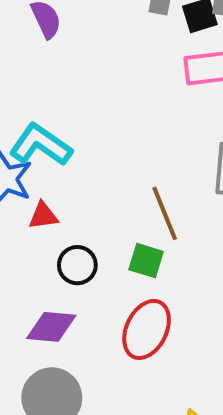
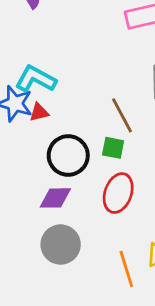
red triangle: (43, 216) -> (39, 112), moved
black circle: (77, 265) -> (68, 156), size x1.6

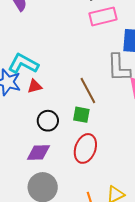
red triangle: (39, 112) -> (35, 86), moved
black circle: (68, 156) -> (48, 121), size x0.7

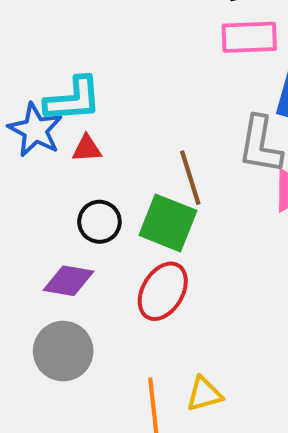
cyan L-shape: (23, 64) -> (73, 100), turned 136
green square: (81, 115) -> (168, 223), size x1.6

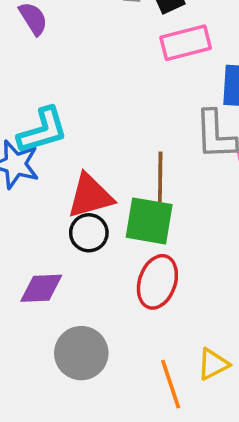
red triangle: (87, 149) -> (90, 196), moved, size x1.8
brown line: (190, 178) -> (160, 177), turned 30
purple diamond: (68, 281) -> (41, 288), moved

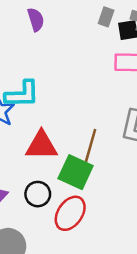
black circle: (89, 233) -> (38, 194), moved

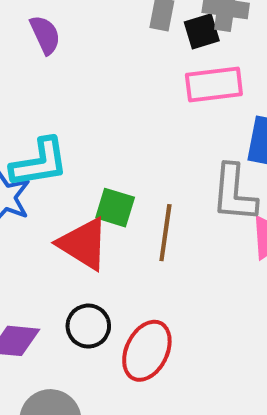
red triangle: (41, 145) -> (83, 244), turned 40
green square: (76, 172) -> (115, 208), moved, size x0.7

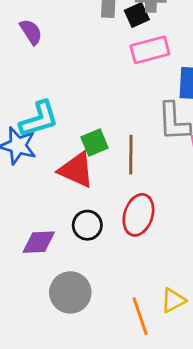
green square: (115, 208) -> (94, 142), turned -32
red ellipse: (147, 351) -> (138, 215), moved

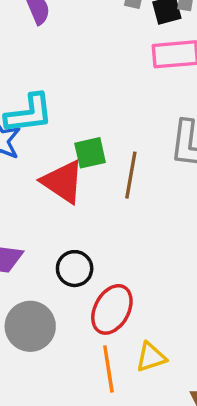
red ellipse: (138, 215) -> (112, 309), moved
black circle: (87, 225) -> (75, 269), moved

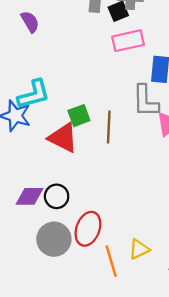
black circle: (75, 269) -> (57, 196), moved
red ellipse: (112, 309) -> (88, 229), moved

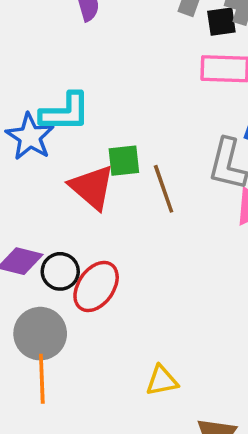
brown line: (109, 127) -> (164, 189), turned -36
red ellipse: (88, 229) -> (96, 287), moved
orange line: (111, 261) -> (42, 379), moved

